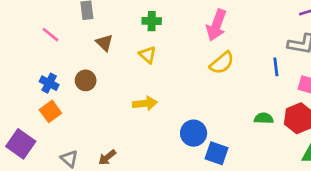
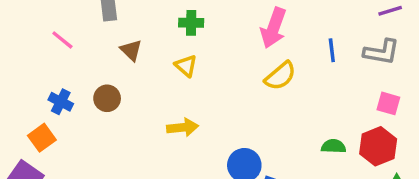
blue line: (276, 67) -> (332, 50), moved
orange square: (50, 111) -> (42, 138), moved

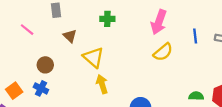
yellow triangle: (186, 66) -> (93, 57), moved, size x1.5
brown circle: (107, 98) -> (45, 65), moved
blue cross: (61, 102) -> (41, 88), moved
yellow arrow: (183, 127) -> (102, 84), turned -102

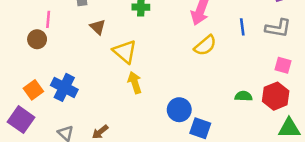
pink line: (27, 30) -> (48, 19), turned 56
brown circle: (45, 65) -> (37, 39), moved
blue cross: (41, 88) -> (64, 87), size x1.5

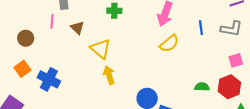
pink line: (48, 19) -> (52, 21), moved
pink square: (283, 65) -> (236, 60), turned -32
orange square: (33, 90) -> (22, 69), moved

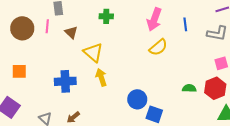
blue line: (201, 28) -> (185, 24), moved
brown circle: (26, 38) -> (22, 28), moved, size x1.5
orange square: (22, 69) -> (19, 71), turned 35
blue cross: (49, 79) -> (65, 81), moved, turned -30

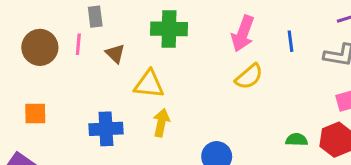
green cross: (106, 16) -> (169, 29), size x1.6
yellow triangle: (93, 52) -> (149, 84), turned -35
yellow arrow: (101, 77) -> (161, 123), turned 30

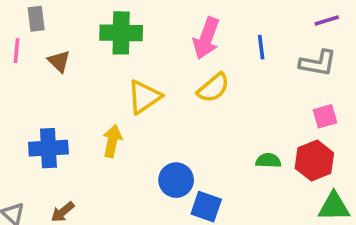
yellow triangle: (149, 84) -> (144, 97), moved, turned -40

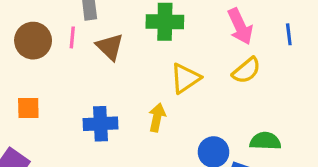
pink arrow: (206, 38) -> (240, 26), turned -45
brown triangle: (59, 61) -> (110, 47), size x1.4
green semicircle: (268, 161) -> (265, 141), moved, size x1.4

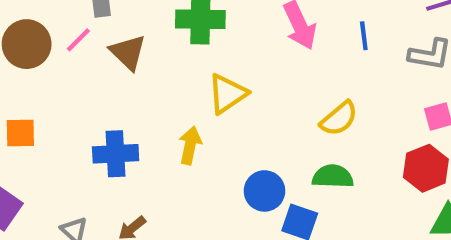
pink line: (72, 37) -> (78, 40), turned 40
yellow semicircle: (246, 70) -> (339, 119), moved

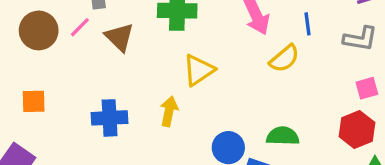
yellow semicircle: (339, 119) -> (284, 59), moved

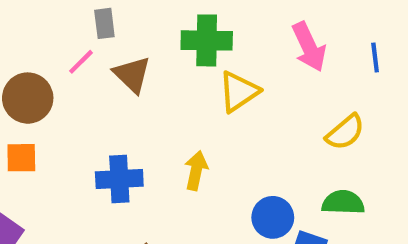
brown circle: (39, 30) -> (28, 98), moved
yellow semicircle: (284, 59) -> (345, 132), moved
yellow triangle: (199, 70) -> (239, 92), moved

